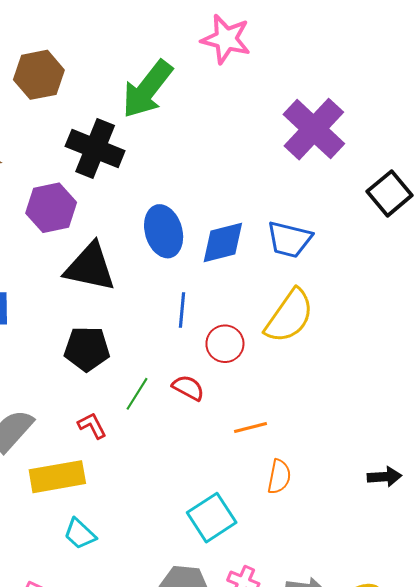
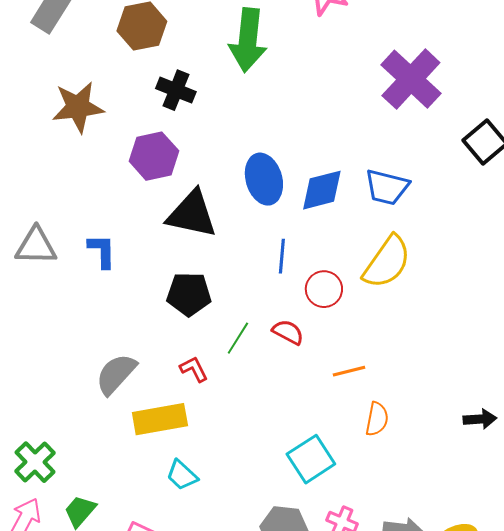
green arrow: (147, 89) -> (248, 40), turned -32
black cross: (95, 148) -> (176, 90), moved, size x0.7

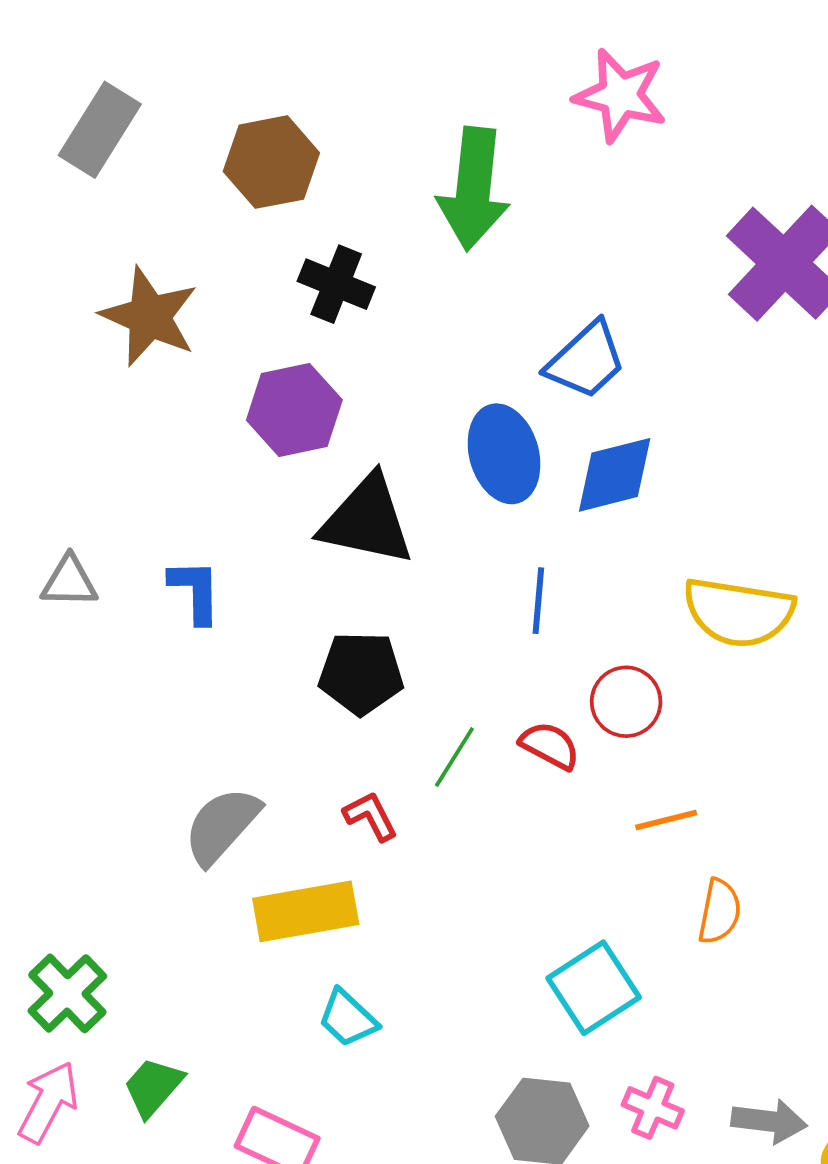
brown star: (78, 107) -> (149, 317), turned 30
blue trapezoid: (387, 187) -> (586, 360), moved, turned -57
gray triangle: (36, 246) -> (69, 582), size x0.7
yellow semicircle: (387, 262) -> (739, 612), turned 64
red circle: (324, 289) -> (626, 702), moved

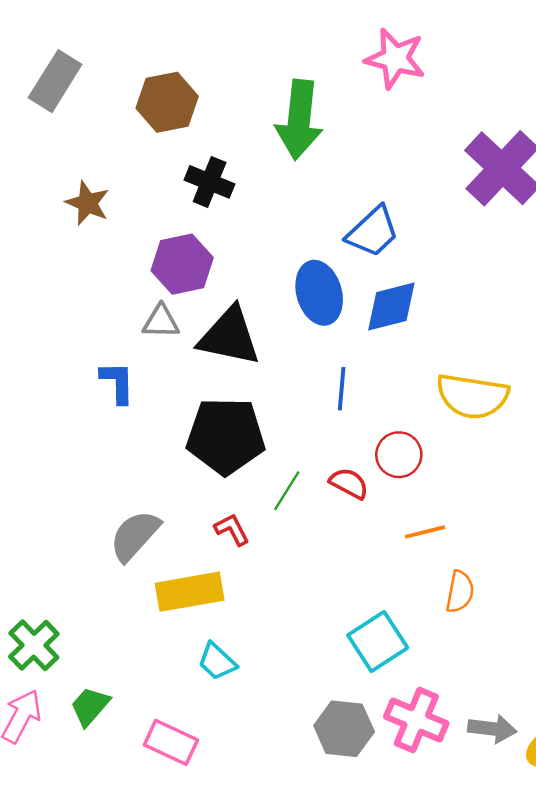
brown star: (149, 317) -> (87, 203), size x0.7
gray triangle: (69, 582) -> (161, 321), moved
black pentagon: (361, 673) -> (226, 436), size x1.4
pink cross: (653, 1108) -> (416, 720), size x1.6

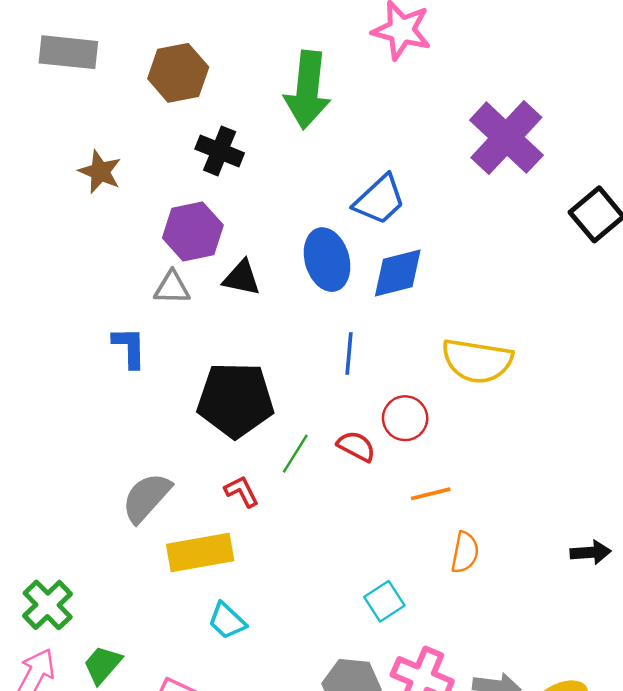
gray rectangle: (55, 81) -> (68, 52), turned 64
black triangle: (229, 336) -> (242, 278), moved, size x0.6
cyan square: (378, 642) -> (384, 601), size x0.7

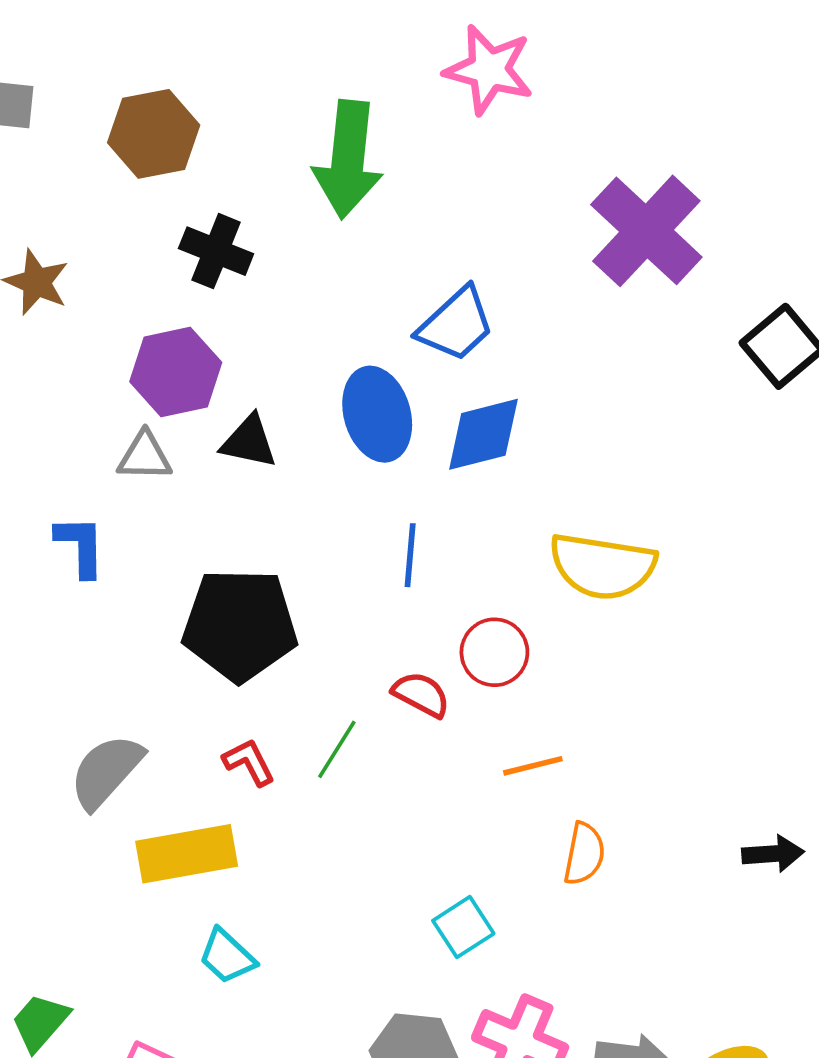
green line: (295, 454) -> (337, 749), moved

